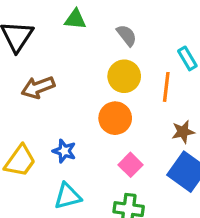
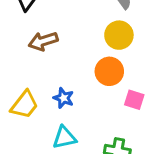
pink square: (130, 165) -> (134, 100), moved, turned -30

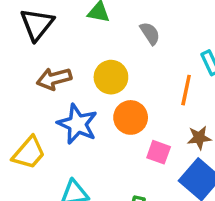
yellow circle: (119, 35) -> (111, 77), moved
blue star: (63, 98) -> (77, 124), moved, size x1.6

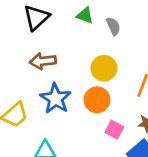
gray semicircle: (150, 33) -> (113, 26), moved
yellow circle: (111, 77) -> (104, 68), moved

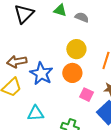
gray semicircle: (113, 26) -> (82, 17), turned -40
brown arrow: (43, 61) -> (17, 62), moved

